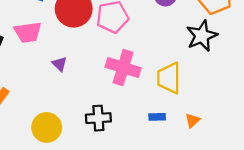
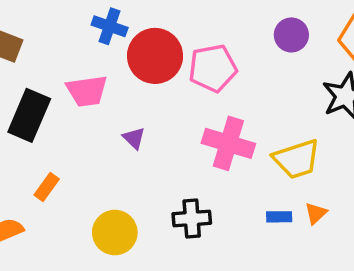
yellow trapezoid: (169, 78) -> (297, 159), turned -108
orange triangle: (192, 120) -> (316, 213), moved

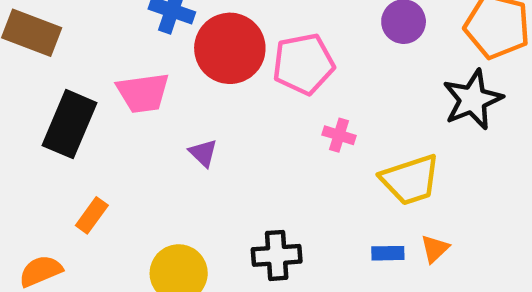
pink cross: (228, 143) -> (339, 135), moved, size x0.5

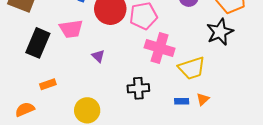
pink cross: (339, 135) -> (160, 48), size x2.0
orange rectangle: (92, 215) -> (48, 84), turned 35
black cross: (277, 255) -> (138, 88), moved

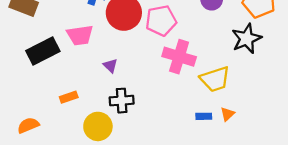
black rectangle: (38, 43) -> (43, 51), turned 40
orange rectangle: (48, 84) -> (69, 97), moved
black cross: (138, 88) -> (122, 101), moved

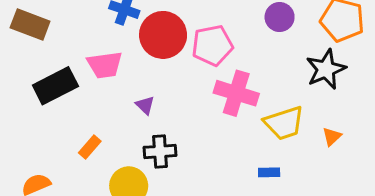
orange rectangle: (69, 97) -> (90, 147), turned -30
orange triangle: (227, 114) -> (332, 137), moved

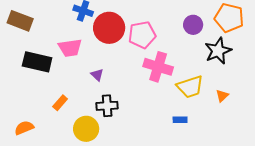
purple circle: (280, 17) -> (193, 25), moved
black rectangle: (55, 86) -> (37, 62), turned 40

